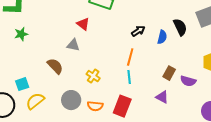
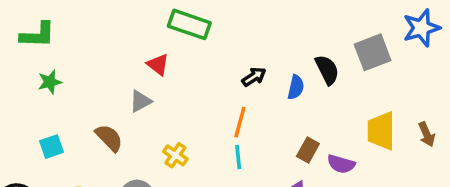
gray triangle: (73, 45) -> (140, 101), turned -40
cyan square: (22, 84) -> (52, 147), moved

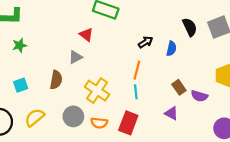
black semicircle: (327, 70) -> (190, 27), moved
brown semicircle: (109, 138) -> (56, 80), turned 54
brown rectangle: (308, 150) -> (179, 87), turned -64
yellow cross: (175, 155) -> (97, 91), size x1.6

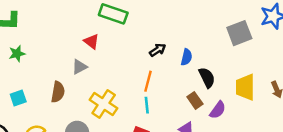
black semicircle: (190, 27) -> (207, 78), moved
purple semicircle: (199, 96) -> (218, 110), turned -70

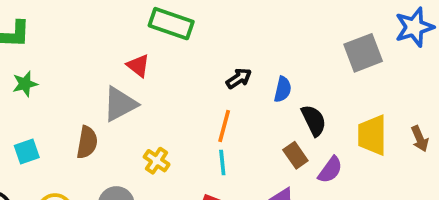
gray triangle: (79, 67) -> (120, 104), size x1.5
yellow cross: (104, 104) -> (157, 161), size x0.6

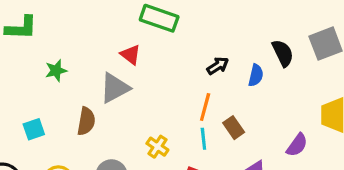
green star: (25, 84) -> (56, 71), moved
black semicircle: (314, 120) -> (283, 53), moved
brown rectangle: (295, 155) -> (234, 128), moved
yellow cross: (157, 161) -> (157, 147), moved

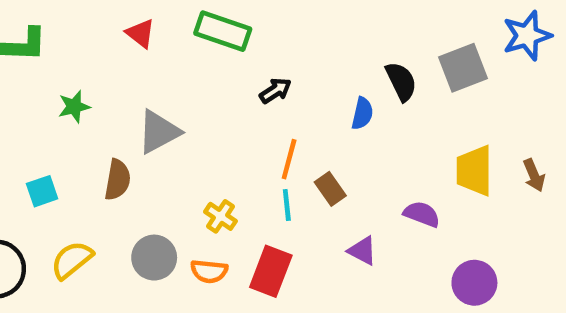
red triangle: (131, 55) -> (140, 33), moved
black arrow: (218, 66) -> (275, 91), moved
purple semicircle: (297, 145) -> (422, 214), turned -105

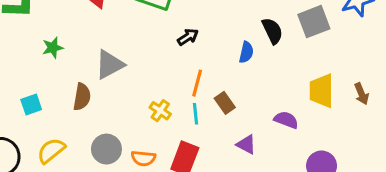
yellow cross: (220, 216) -> (160, 111), moved

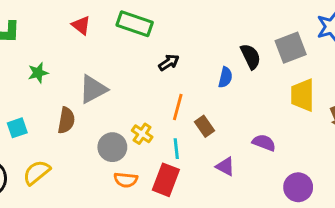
yellow trapezoid: (322, 91) -> (303, 95), moved
cyan line: (196, 114) -> (176, 149), moved
gray circle: (106, 149) -> (112, 147), moved

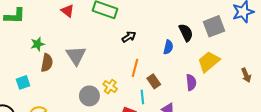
gray triangle: (93, 89) -> (76, 55), turned -35
yellow trapezoid: (303, 95) -> (209, 62), moved, turned 50
brown semicircle: (66, 120) -> (47, 63), moved
purple semicircle: (264, 143) -> (191, 82), moved, turned 63
cyan line: (176, 149) -> (142, 97), moved

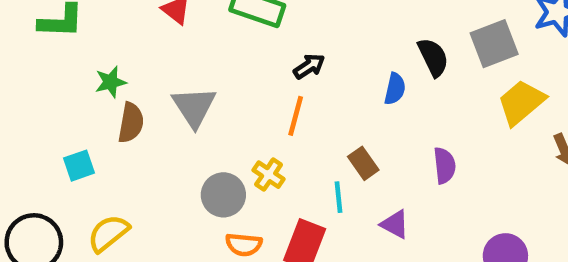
yellow trapezoid: (209, 62) -> (521, 102), moved
orange line: (135, 68) -> (296, 116), moved

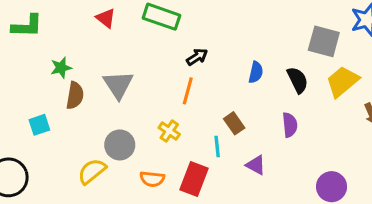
gray square: (494, 44) -> (324, 41), turned 36
black semicircle: (433, 57) -> (298, 80), moved
gray circle: (223, 195) -> (120, 145), moved
yellow semicircle: (108, 233) -> (92, 171), moved

